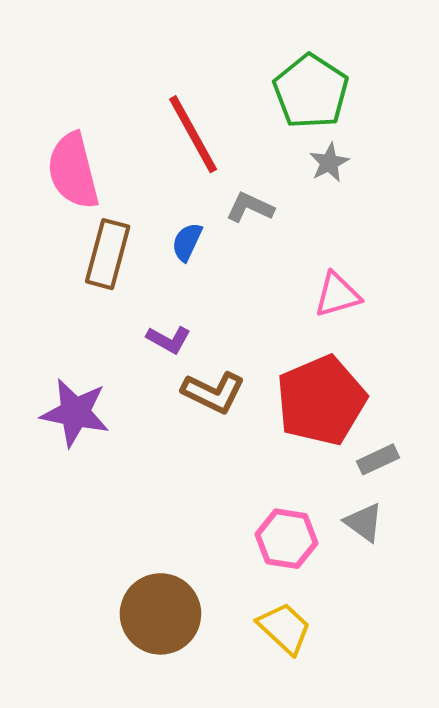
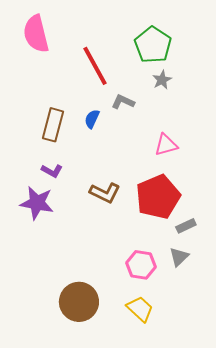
pink semicircle: (73, 171) -> (36, 34), moved
purple L-shape: (169, 339) -> (52, 171), moved
gray triangle: (364, 522) -> (179, 257), turned 40

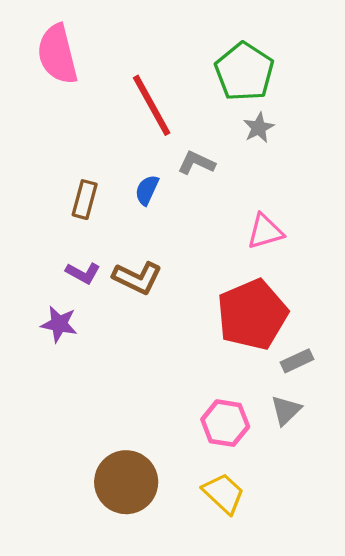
brown rectangle: (53, 125) -> (85, 200), size x0.7
brown L-shape: (105, 193) -> (137, 278), moved
purple star: (37, 203) -> (59, 324), size x0.7

